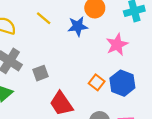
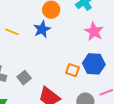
pink star: (117, 45) -> (94, 31), moved

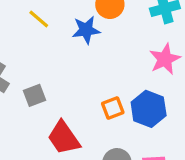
orange square: (73, 70) -> (113, 108), turned 32

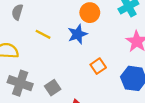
orange square: (113, 108) -> (98, 66), moved

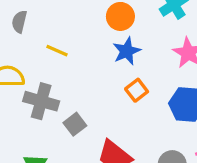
blue star: (78, 34) -> (127, 51), moved
gray cross: (20, 83) -> (41, 101), moved

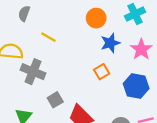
blue star: (127, 51) -> (110, 43), moved
gray square: (75, 124) -> (55, 100), moved

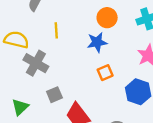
yellow line: (48, 37) -> (56, 30), turned 49
blue star: (110, 43) -> (97, 42), moved

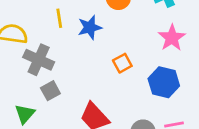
blue star: (97, 42) -> (90, 27), moved
gray square: (54, 95) -> (50, 91), moved

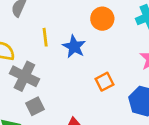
blue star: (90, 27) -> (74, 47), turned -30

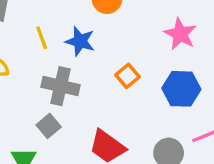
gray cross: (24, 76) -> (60, 86), moved

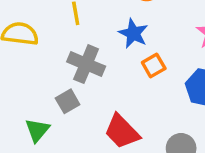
blue star: (80, 41) -> (133, 33), moved

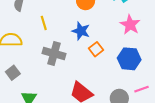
gray square: (68, 101) -> (13, 73), moved

